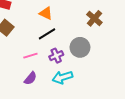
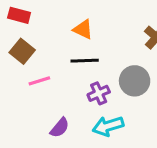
black line: (47, 34) -> (85, 61), turned 30
pink line: (30, 56) -> (39, 81), moved

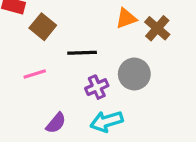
orange triangle: (83, 29) -> (126, 18), moved, turned -45
brown square: (22, 51) -> (43, 27), moved

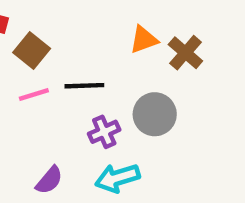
pink line: (35, 74) -> (34, 94), moved

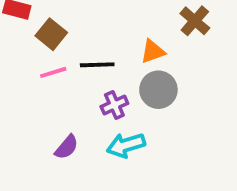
orange triangle: (144, 40) -> (153, 51), moved
brown cross: (185, 53) -> (195, 21), moved

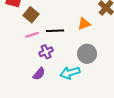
gray circle: (158, 90) -> (87, 54), moved
purple cross: (114, 105) -> (46, 52), moved

